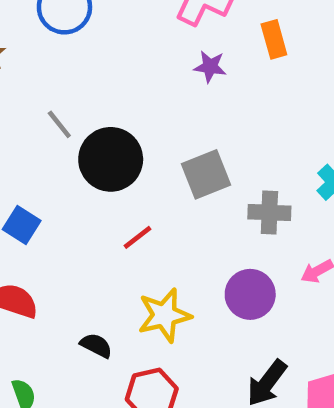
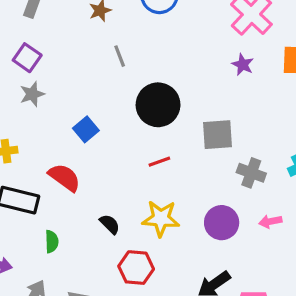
gray line: (59, 124) -> (120, 56), moved

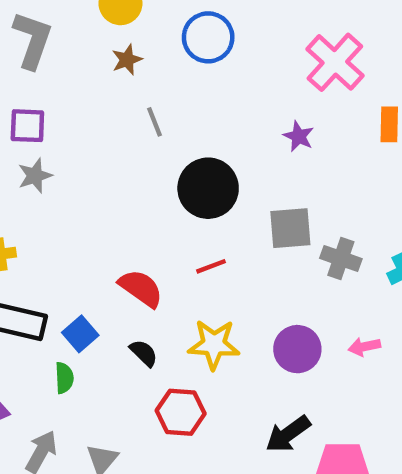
purple square: (27, 58) -> (27, 126), turned -32
purple star: (243, 65) -> (299, 136), moved
blue square: (86, 129) -> (80, 334), moved
gray cross: (251, 173) -> (341, 259), moved
red semicircle: (64, 177) -> (141, 288), moved

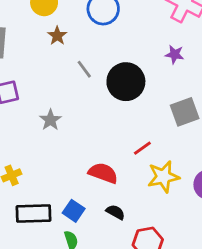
gray star: (35, 176) -> (50, 120), moved
black circle: (208, 188) -> (126, 82), moved
yellow star: (214, 344) -> (163, 177), moved

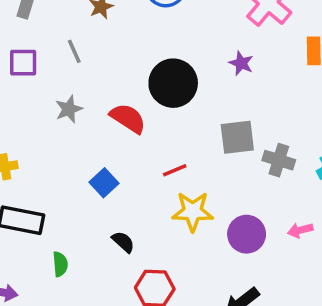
gray line: (84, 69) -> (74, 51), moved
red semicircle: (103, 173) -> (128, 118), moved
blue square: (74, 211) -> (104, 183), moved

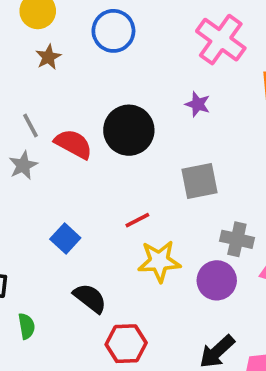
gray line: (74, 51) -> (31, 126), moved
red semicircle: (128, 118) -> (73, 144), moved
gray cross: (279, 160) -> (237, 239), moved
black semicircle: (123, 242) -> (90, 298), size x1.4

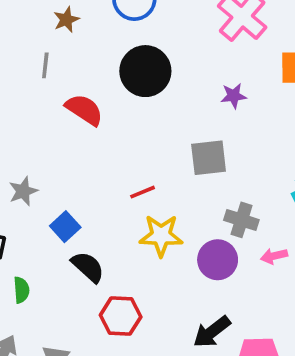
purple star: (198, 104) -> (234, 96), moved, turned -30
gray line: (31, 126) -> (45, 65), moved, turned 30
black circle: (129, 130) -> (145, 71), moved
gray star: (23, 165) -> (23, 191), moved
blue square: (65, 239) -> (65, 227), moved

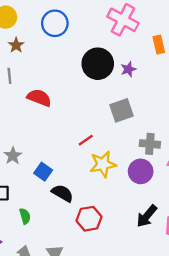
black circle: (145, 71) -> (98, 64), moved

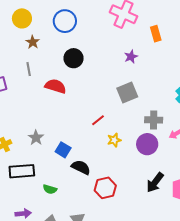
black circle: (98, 64) -> (74, 58), moved, size x0.7
yellow star: (103, 164) -> (114, 140), size x0.6
green semicircle: (25, 216) -> (50, 189), turned 128

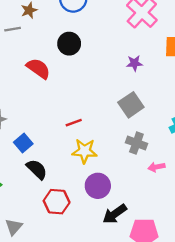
gray line: (29, 69) -> (13, 29), moved, turned 72
gray square: (127, 93) -> (131, 105), moved, turned -30
yellow star: (114, 140) -> (84, 151), size x1.5
purple circle: (147, 144) -> (98, 186), moved

